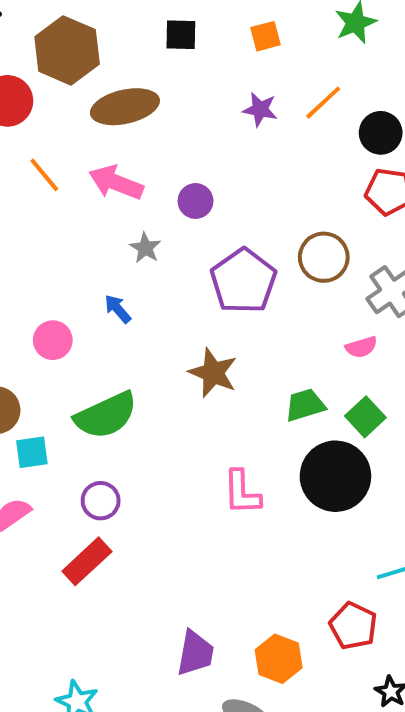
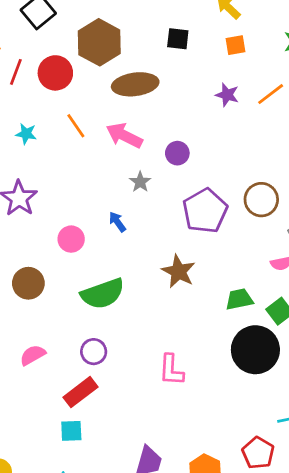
cyan square: (32, 452) -> (71, 431), moved
pink L-shape: (242, 492) -> (171, 370), moved

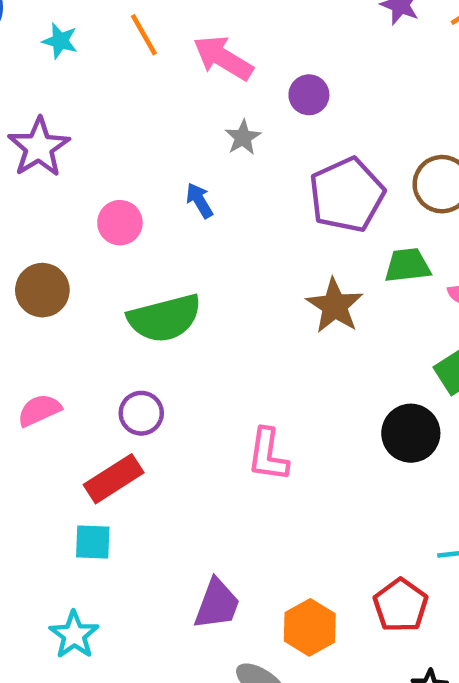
brown star: (178, 271) -> (335, 306), moved
green trapezoid: (239, 299) -> (407, 265), moved
black circle: (255, 350) -> (411, 433), size x0.7

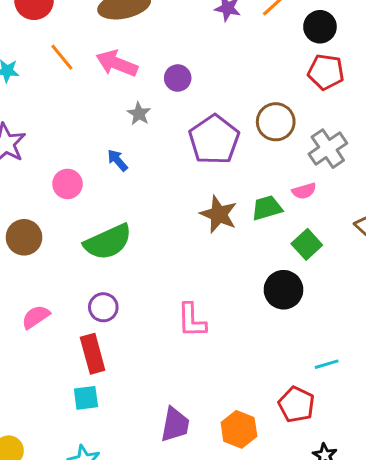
green trapezoid: (407, 265) -> (267, 208), moved
red rectangle: (114, 479) -> (93, 354), turned -63

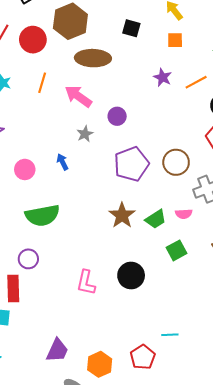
orange line: (62, 57) -> (42, 83), turned 42
green trapezoid: (267, 208) -> (156, 219), turned 150
black circle: (284, 290) -> (131, 276), moved

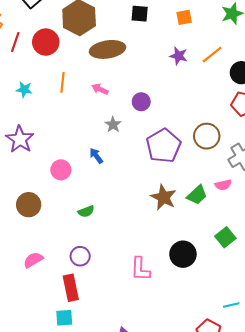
pink arrow: (78, 96) -> (100, 89), size x0.6
green semicircle: (42, 215) -> (86, 211), size x0.5
green square: (177, 250) -> (225, 237), moved

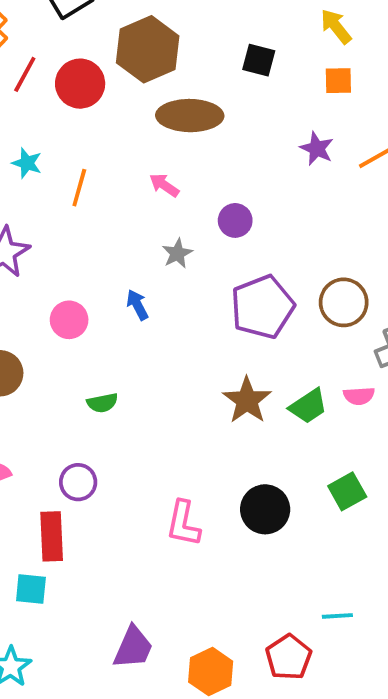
orange line: (62, 82) -> (79, 188), moved

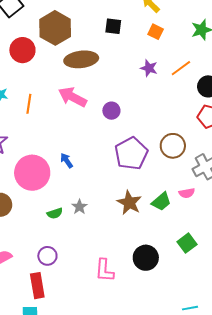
orange square: (338, 81) -> (156, 32), turned 35
pink arrow: (164, 185) -> (73, 97), size x1.8
gray star: (177, 253) -> (79, 207), moved
pink circle: (69, 320) -> (32, 173), size x1.8

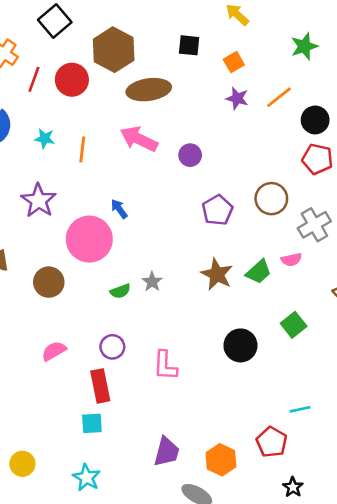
orange square: (156, 32) -> (234, 62), moved, turned 35
purple pentagon: (131, 153) -> (217, 210), size x0.7
blue arrow: (67, 161) -> (119, 209), moved
pink L-shape: (104, 270) -> (165, 366), moved

